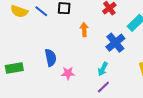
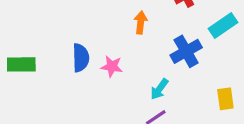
pink star: (68, 73) -> (112, 66), moved

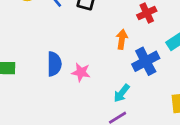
orange arrow: (141, 23) -> (122, 39), moved

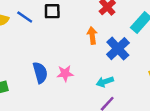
cyan arrow: (122, 93) -> (105, 82), turned 49

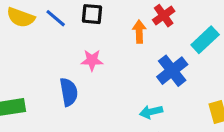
orange arrow: (92, 36) -> (139, 32), moved
pink star: (65, 73) -> (92, 60), moved

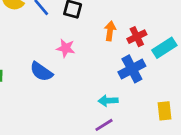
red cross: (164, 16) -> (137, 37), moved
blue semicircle: (69, 92) -> (41, 72), turned 125

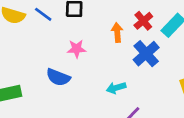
orange arrow: (110, 31) -> (117, 32), moved
cyan arrow: (108, 101) -> (116, 88), moved

